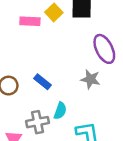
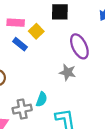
yellow square: (54, 12) -> (36, 31), moved
blue rectangle: (43, 82) -> (20, 44), moved

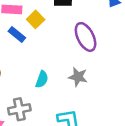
gray star: (68, 72) -> (78, 77), moved
cyan semicircle: (42, 99) -> (42, 79), moved

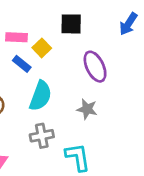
cyan semicircle: (42, 79) -> (40, 96), moved, size x1.6
gray cross: (19, 109) -> (42, 136), moved

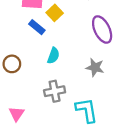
cyan semicircle: (40, 96) -> (53, 56), size x0.6

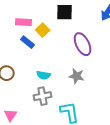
cyan semicircle: (53, 56) -> (44, 75), moved, turned 80

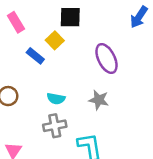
black square: (65, 12) -> (70, 17), moved
pink rectangle: (24, 22) -> (16, 22), moved, turned 56

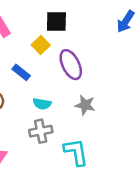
blue rectangle: (35, 56) -> (21, 72), moved
purple ellipse: (106, 58) -> (71, 65), moved

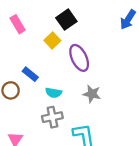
black square: (56, 22) -> (66, 20), turned -36
blue rectangle: (21, 72) -> (30, 74), moved

